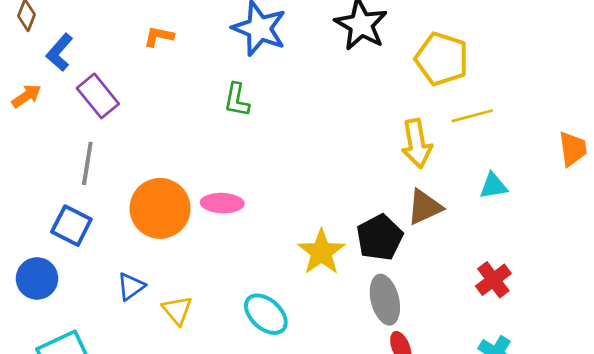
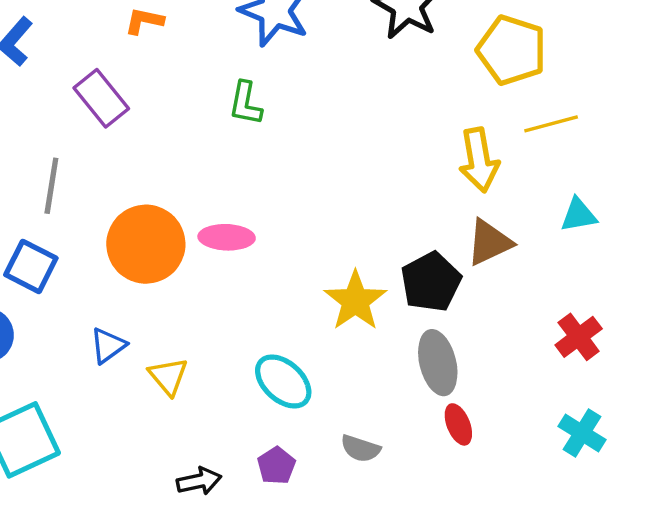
purple rectangle: (98, 96) -> (101, 98), moved

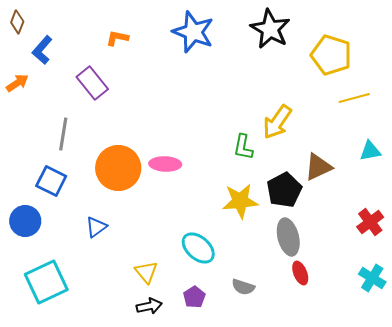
green L-shape: (245, 103) -> (243, 147), moved
yellow arrow: (479, 160) -> (277, 122), moved, turned 45
yellow star: (355, 301) -> (240, 201), turned 30
yellow triangle: (168, 376) -> (146, 272), moved

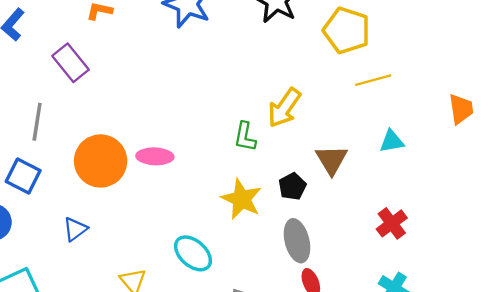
brown triangle: (318, 167) -> (332, 160), turned -36
black pentagon: (284, 190) -> (292, 186), size x0.7
yellow star: (240, 201) -> (242, 199), turned 30

